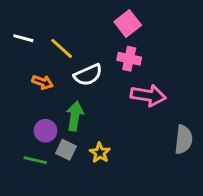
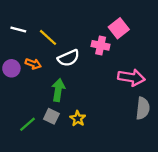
pink square: (128, 23) -> (119, 28), moved
pink arrow: (148, 95) -> (131, 77), moved
purple circle: (45, 131) -> (11, 68), moved
green line: (35, 160) -> (27, 124), turned -54

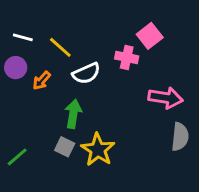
orange arrow: (33, 64) -> (42, 81), turned 112
purple circle: (11, 68) -> (16, 68), moved
yellow star: (78, 119) -> (98, 150), size x1.6
green line: (27, 124) -> (17, 157), moved

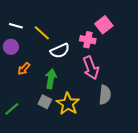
orange arrow: (42, 81) -> (24, 69), moved
pink arrow: (166, 98) -> (91, 68), moved, turned 60
gray semicircle: (180, 137) -> (105, 95), moved

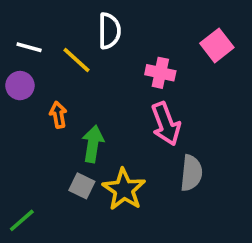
pink square: (104, 25) -> (217, 45), moved
white semicircle: (60, 51) -> (109, 31), moved, turned -66
orange arrow: (24, 69) -> (58, 115), moved, turned 128
green line: (12, 109) -> (22, 220), moved

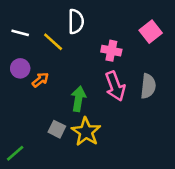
purple circle: (20, 86) -> (20, 68), moved
orange arrow: (58, 115) -> (40, 80), turned 60
green arrow: (93, 144) -> (78, 99), moved
gray semicircle: (191, 173) -> (148, 86), moved

